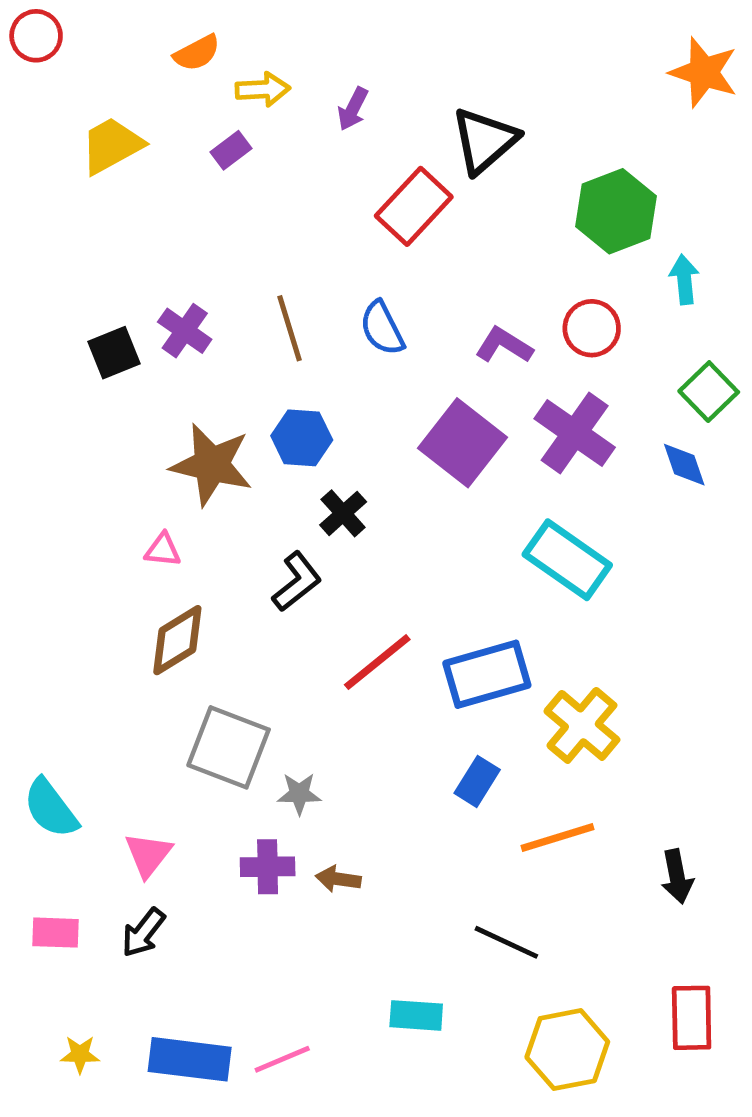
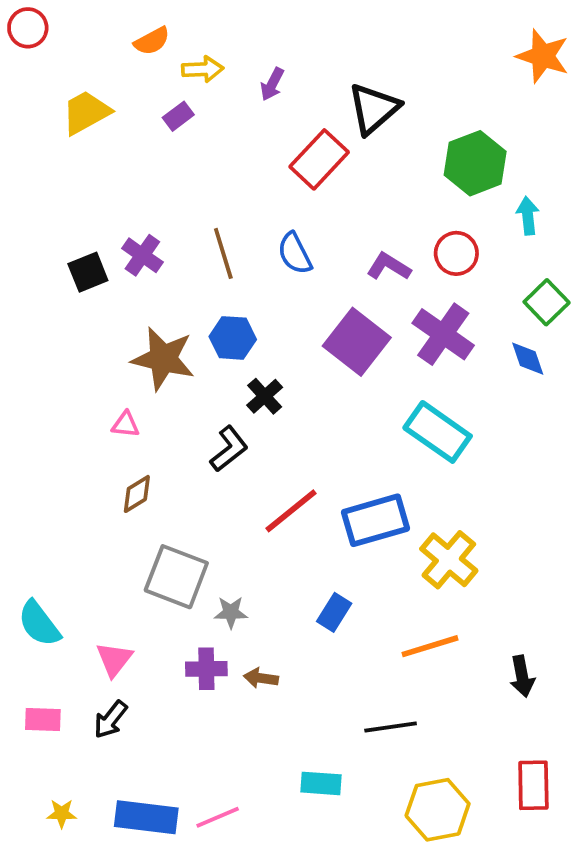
brown diamond: (177, 640) -> (137, 494), size x0.7
blue rectangle: (477, 781) -> (334, 612), moved
black line: (506, 942) -> (391, 727), turned -33

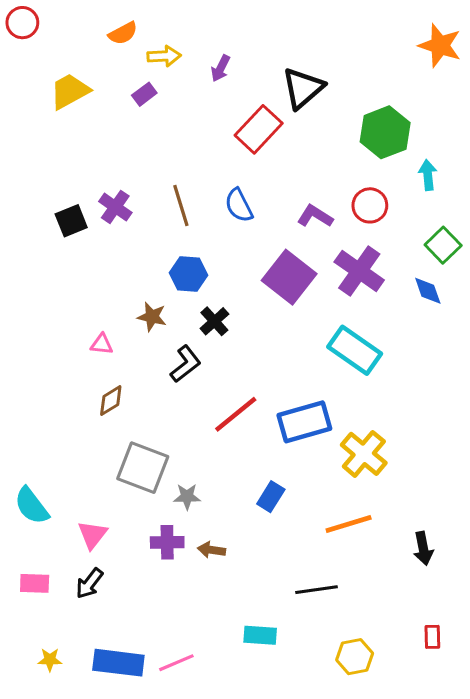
brown star: (163, 359) -> (152, 317), moved, size x0.6
red rectangle: (533, 785) -> (432, 637), size x0.6
yellow hexagon: (438, 810) -> (355, 657), size x0.7

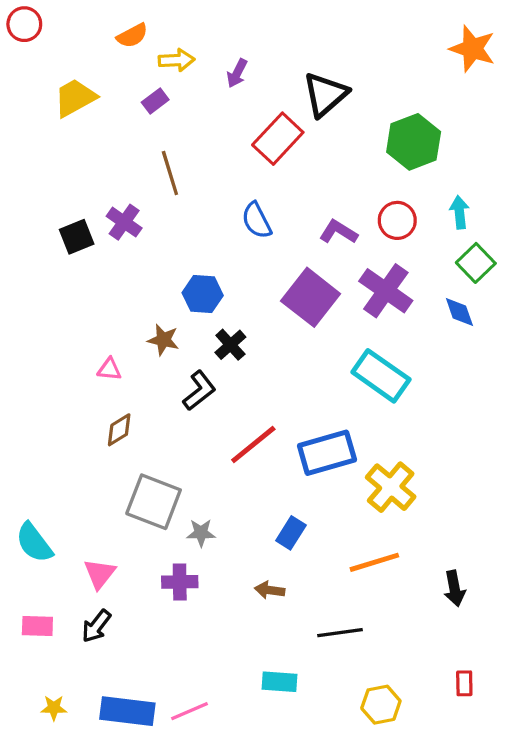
cyan arrow: (428, 175) -> (459, 212), moved
brown line: (181, 205) -> (170, 173), moved
brown arrow: (211, 550) -> (270, 590), moved

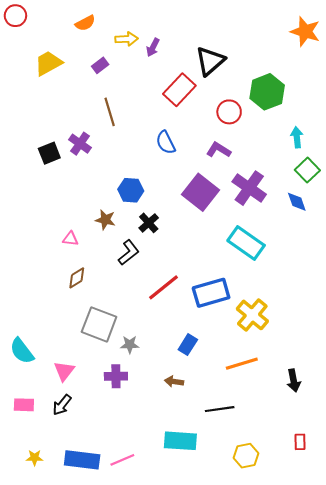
yellow arrow: (176, 60) -> (127, 39), moved
red circle: (397, 220) -> (229, 112), moved
cyan rectangle: (279, 682) -> (180, 441), size x1.4

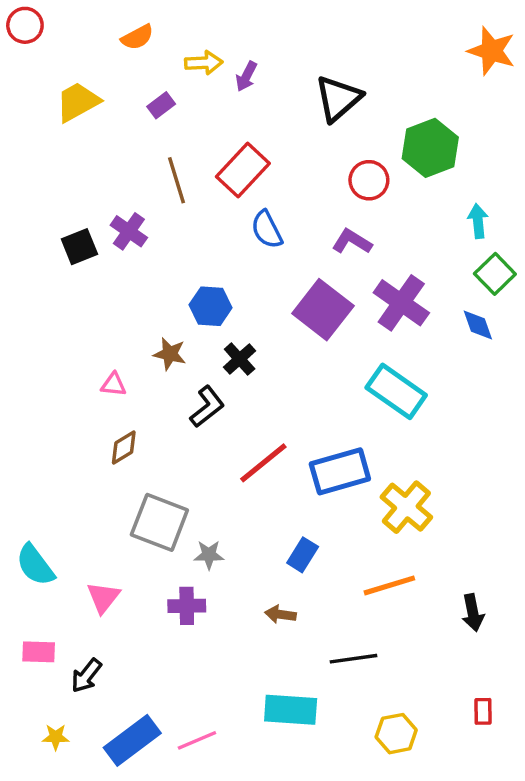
red rectangle: (179, 90) -> (243, 170), moved
black arrow: (62, 405) -> (86, 676), moved
blue rectangle: (82, 460) -> (132, 740), turned -44

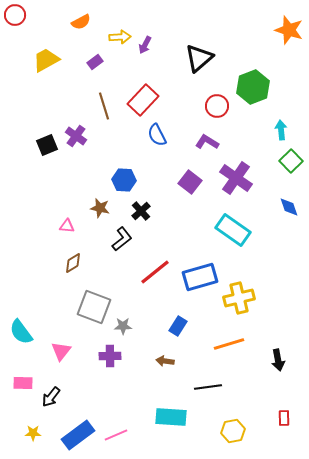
purple square: (323, 310) -> (190, 182), size x0.7
blue diamond: (478, 325) -> (289, 207), moved
yellow cross: (406, 507) -> (239, 298), turned 36

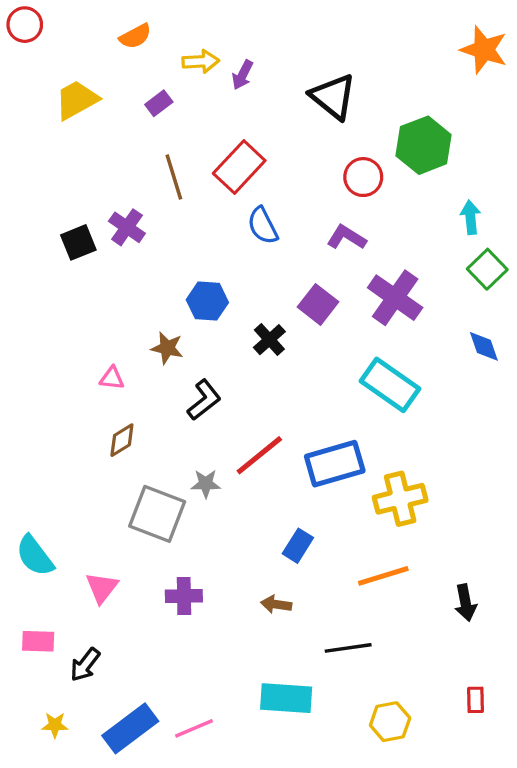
black triangle: (199, 58) -> (333, 97), turned -40
black cross: (141, 211) -> (269, 340), moved
gray star: (123, 326) -> (206, 484), moved

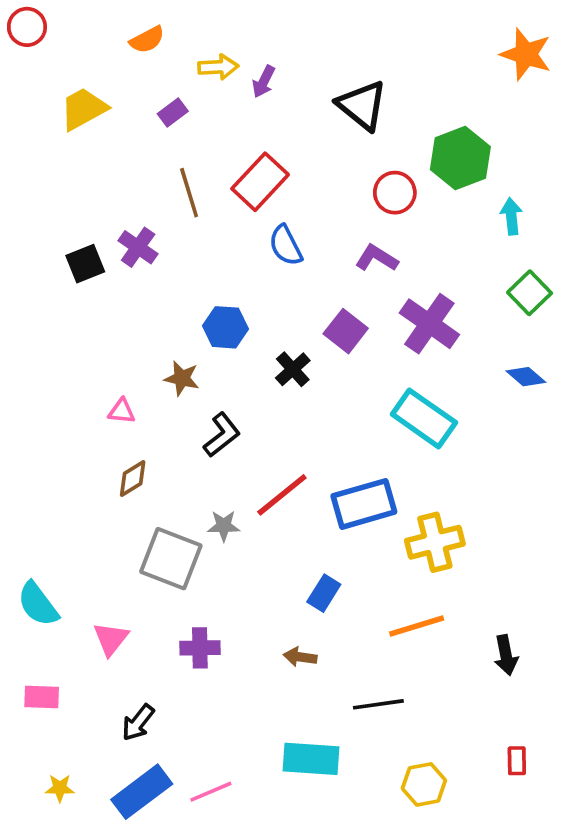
cyan arrow: (470, 217) -> (511, 216), moved
blue diamond: (484, 346) -> (526, 377), turned -30
black arrow: (85, 665) -> (138, 723), moved

